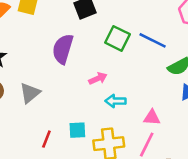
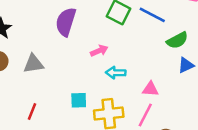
gray triangle: (30, 93) -> (33, 64), turned 30
red line: (46, 139) -> (32, 112), moved

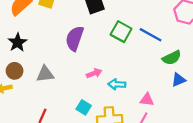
pink arrow: (99, 51) -> (94, 73), moved
cyan square: (79, 100) -> (84, 107), turned 32

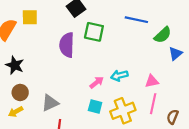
green square: (121, 32) -> (94, 32), moved
pink arrow: (94, 73) -> (97, 82), moved
gray triangle: (45, 74) -> (50, 103), moved

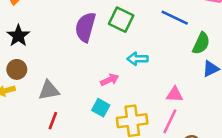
green semicircle: (163, 35) -> (201, 43), turned -36
cyan arrow: (119, 76) -> (137, 59), moved

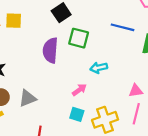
gray triangle: (49, 90) -> (28, 98), moved

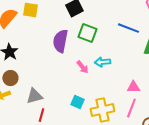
pink arrow: (79, 90) -> (82, 67), moved, turned 80
gray triangle: (28, 98) -> (34, 96), moved

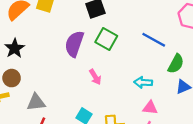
cyan arrow: (102, 62) -> (143, 82), moved

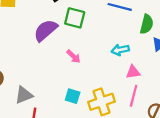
purple semicircle: (74, 44) -> (46, 30), turned 45

